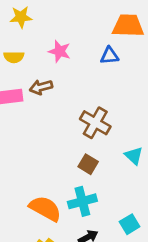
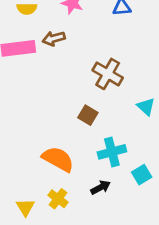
brown square: (88, 164) -> (88, 115), moved
cyan cross: (82, 201) -> (112, 152), moved

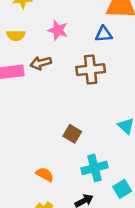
brown cross: (108, 74) -> (91, 70), moved, turned -36
orange semicircle: (58, 159) -> (45, 174), size x0.6

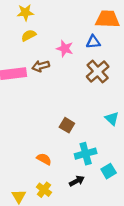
pink star: (58, 30) -> (65, 49), moved
yellow semicircle: (16, 35) -> (29, 35), moved, turned 152
brown cross: (91, 70) -> (98, 72), moved, turned -35

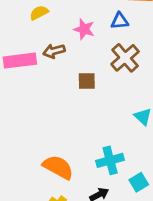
brown square: (67, 125) -> (87, 81), moved, turned -32
orange semicircle: (44, 159) -> (58, 167), size x1.6

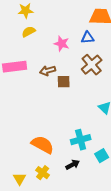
brown arrow: (54, 51) -> (48, 71), moved

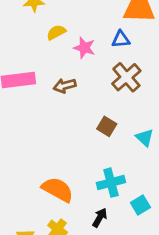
yellow semicircle: (29, 32) -> (56, 32), moved
brown square: (64, 82) -> (107, 126), moved, turned 32
black arrow: (73, 165) -> (100, 218), turned -32

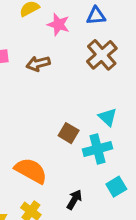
brown square: (107, 126) -> (69, 133), moved
cyan triangle: (145, 138) -> (108, 117), moved
cyan cross: (111, 183) -> (97, 149), moved

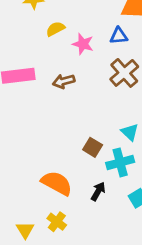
black arrow: (74, 200) -> (98, 191), moved

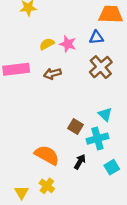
yellow semicircle: (55, 29) -> (47, 44), moved

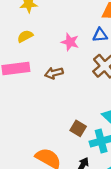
yellow semicircle: (47, 44) -> (25, 36), moved

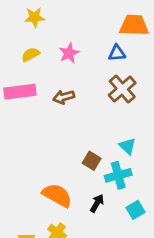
pink star: (70, 42) -> (69, 53), moved, turned 30

